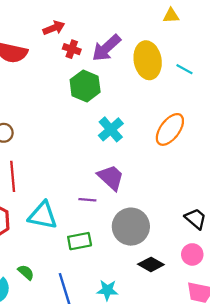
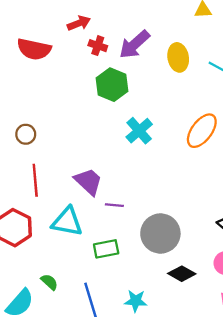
yellow ellipse: (148, 60) -> (178, 57), size x0.7
purple trapezoid: (111, 177) -> (88, 182), moved

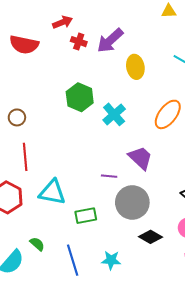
yellow ellipse: (178, 57) -> (135, 67), moved
green hexagon: (112, 85) -> (80, 97), moved
purple trapezoid: (88, 182) -> (140, 158), moved
purple line: (114, 205) -> (109, 176), moved

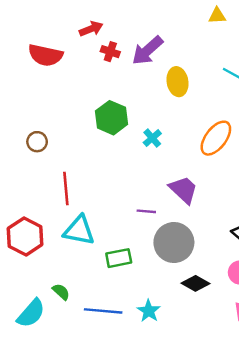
cyan cross: (114, 114) -> (152, 138), size x0.7
red line: (25, 157) -> (66, 188), moved
blue line: (73, 260) -> (103, 311), turned -68
cyan star: (111, 260) -> (149, 311), turned 30

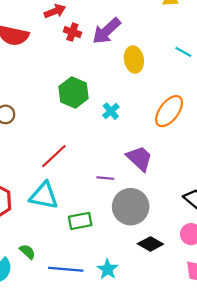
red line: (66, 188) -> (54, 156), moved, turned 52

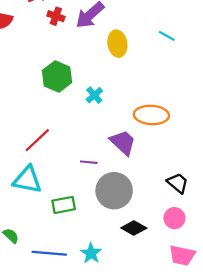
orange ellipse: (169, 111) -> (151, 115), moved, turned 56

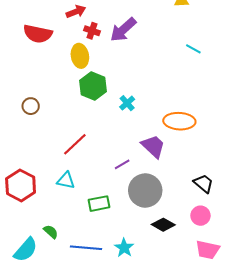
yellow ellipse: (117, 44) -> (80, 56), moved
purple line: (89, 162) -> (122, 164), turned -35
cyan triangle: (27, 180) -> (66, 180), size x0.7

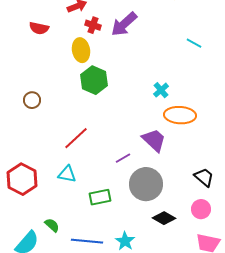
red semicircle: (38, 34) -> (39, 28), size x0.7
cyan cross: (127, 103) -> (161, 90), moved

